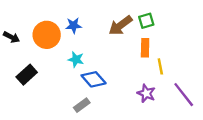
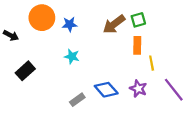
orange circle: (47, 35) -> (42, 18), moved
blue diamond: (94, 79) -> (106, 90), moved

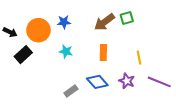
orange circle: (42, 18) -> (38, 30), moved
orange rectangle: (137, 45) -> (103, 53), moved
black rectangle: (25, 71) -> (23, 55), moved
purple line: (174, 90) -> (159, 82), turned -30

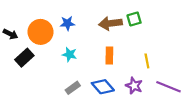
brown arrow: (104, 22) -> (110, 23), turned 30
gray rectangle: (71, 91) -> (73, 88), moved

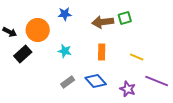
blue star: (67, 23) -> (65, 14), moved
yellow line: (147, 61) -> (137, 57), turned -56
purple star: (134, 86) -> (128, 89), moved

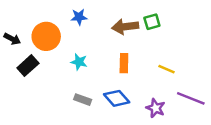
gray rectangle: (68, 82) -> (83, 100), turned 56

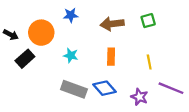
green square: (152, 22) -> (148, 21), moved
yellow line: (166, 69) -> (149, 62), turned 56
gray rectangle: (83, 100) -> (74, 89), size x1.6

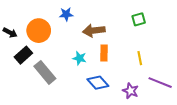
brown arrow: (112, 24) -> (94, 31), moved
cyan star: (71, 55) -> (80, 58), moved
gray rectangle: (74, 89) -> (45, 72), moved, turned 30

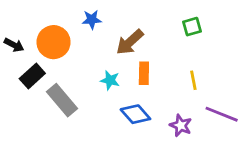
brown arrow: (94, 31) -> (130, 42), turned -35

